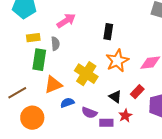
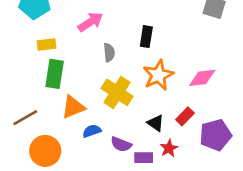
gray semicircle: (55, 44) -> (109, 53), moved

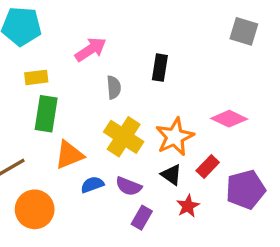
orange star: (158, 75) -> (175, 137), moved
pink diamond: (202, 78) -> (229, 119), turned 32
purple semicircle: (121, 144) -> (129, 186), moved
purple rectangle: (144, 158) -> (142, 218), moved, turned -60

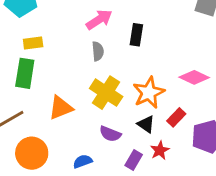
pink arrow: (91, 49) -> (99, 20), moved
green rectangle: (46, 114) -> (25, 73), moved
blue semicircle: (92, 185) -> (83, 161), moved
purple rectangle: (142, 218) -> (134, 160), moved

